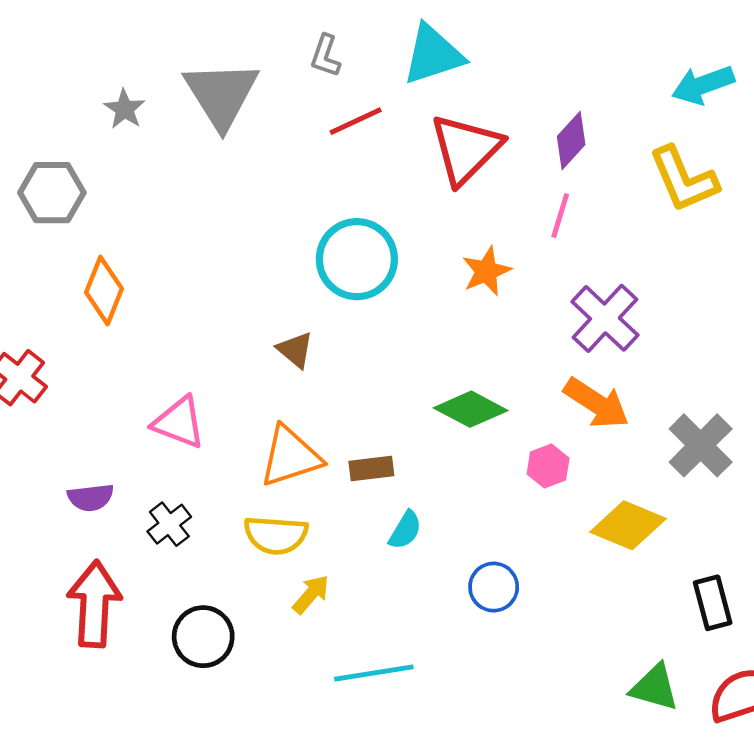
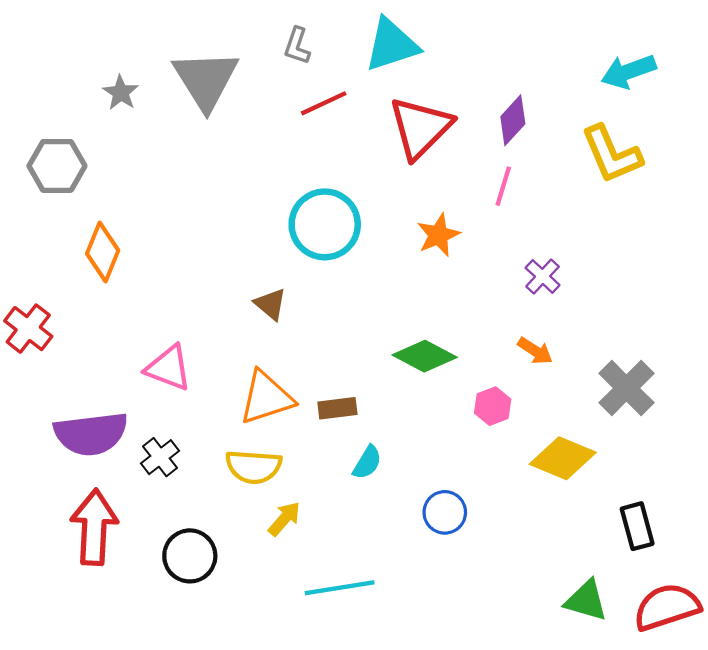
purple cross: (605, 318) -> (543, 276), size x0.6
orange arrow: (596, 403) -> (535, 351), size x0.6
purple semicircle: (91, 497) -> (91, 434), size x1.8

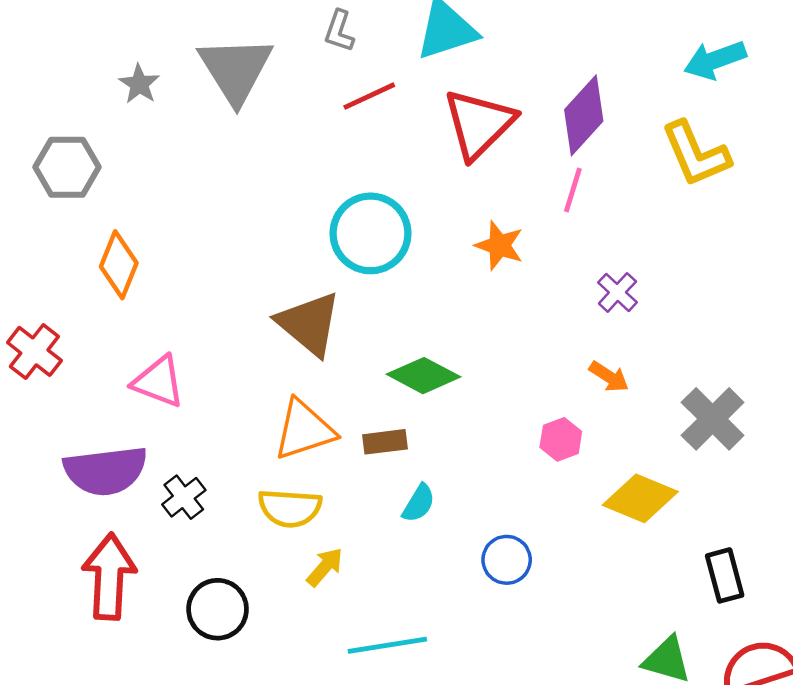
purple diamond: (513, 120) -> (584, 115), size x1.4
orange star: (438, 235) -> (499, 245), turned -30
brown triangle: (271, 304) -> (309, 324), size x1.8
green diamond: (425, 356) -> (424, 376), moved
pink triangle: (169, 368) -> (159, 382), moved

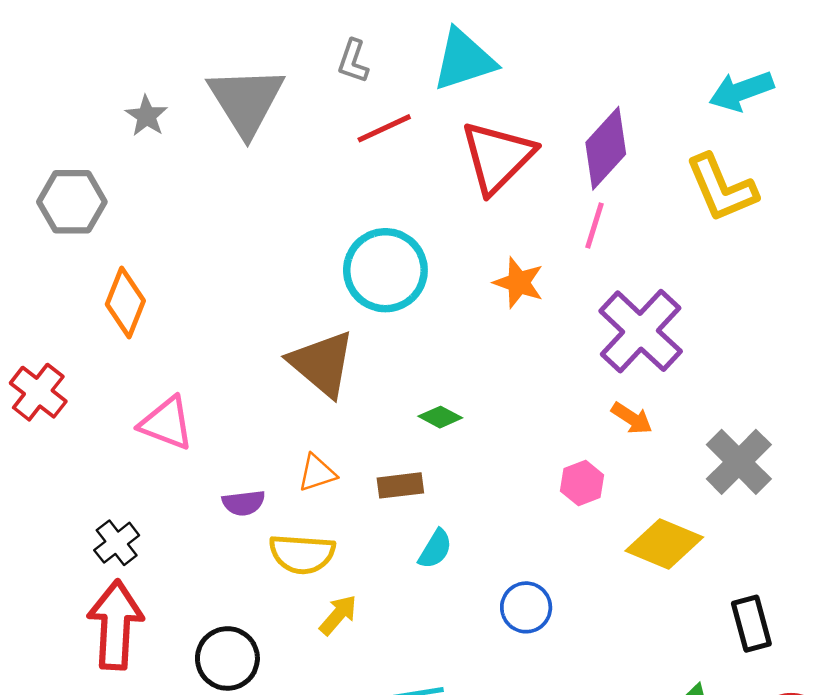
purple cross: (617, 292) -> (641, 331), size x2.0
green diamond: (424, 376) -> (440, 417), size x0.6
orange triangle: (304, 430) -> (317, 473), size x0.6
purple semicircle: (106, 471) -> (244, 503), moved, size x0.5
black cross: (184, 497) -> (117, 543), moved

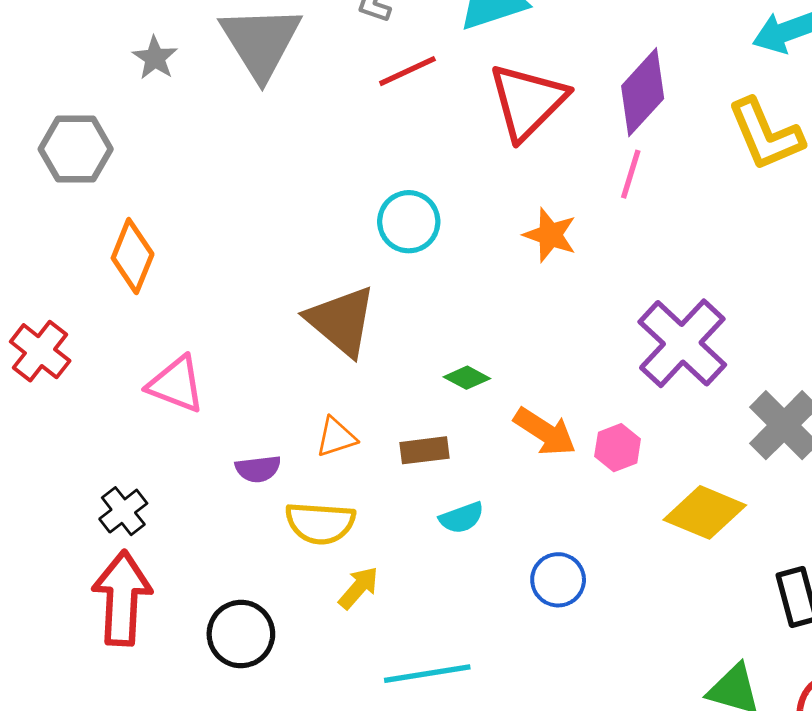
cyan circle: (385, 270) -> (409, 222), size x0.7
purple cross: (641, 331) -> (682, 343), moved
orange arrow: (632, 418) -> (545, 432), moved, size x1.4
cyan semicircle: (435, 549) -> (462, 518), turned 39

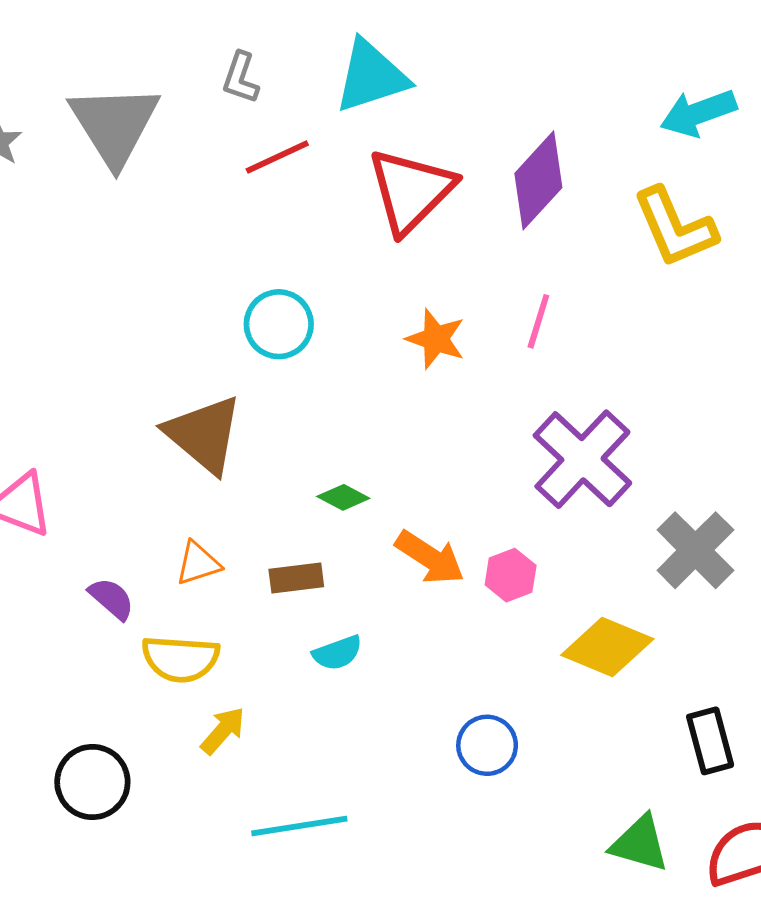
pink line: (631, 174) -> (538, 321), moved
purple semicircle: (258, 469) -> (111, 599), turned -132
blue circle: (558, 580) -> (487, 745), moved

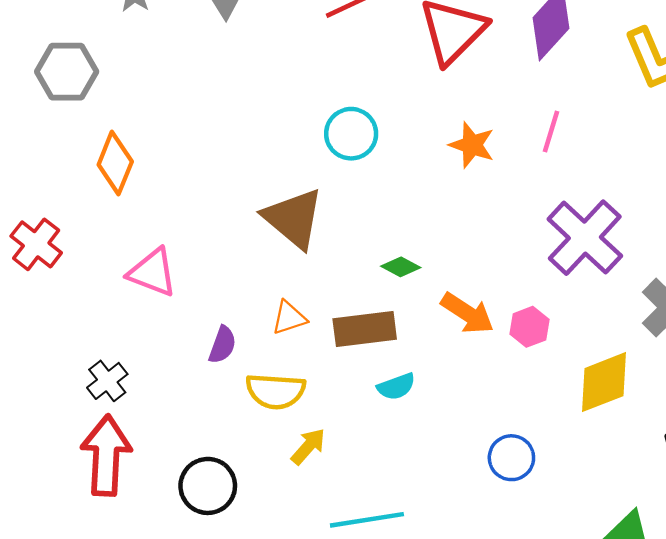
brown rectangle: (296, 578) -> (365, 329), size x1.5
purple semicircle: (111, 599) -> (222, 345), turned 69
yellow diamond: (607, 647) -> (604, 382), turned -44

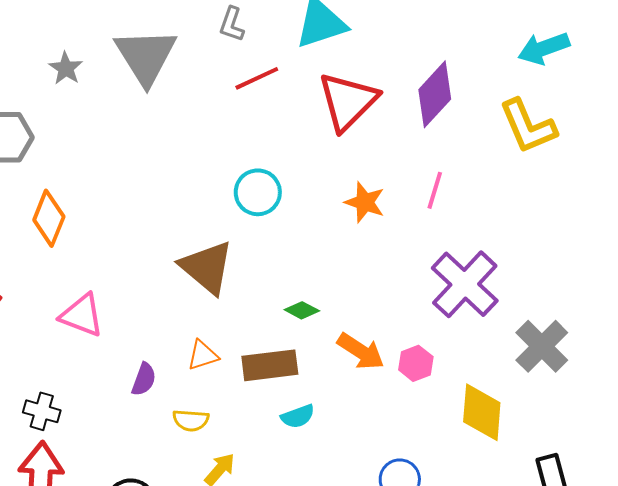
black cross: (107, 381) -> (42, 411), turned -36
yellow diamond: (604, 382) -> (482, 412), turned -64
yellow semicircle: (275, 391) -> (191, 420), size x0.7

